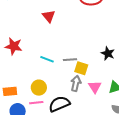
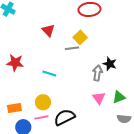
gray line: (70, 60) -> (72, 48), moved
yellow square: (81, 68) -> (80, 37), moved, turned 32
gray arrow: (76, 83) -> (97, 73), moved

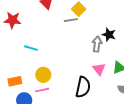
red star: (15, 63) -> (12, 20), moved
cyan line: (49, 74) -> (31, 48), moved
black semicircle: (65, 117) -> (83, 87), moved, turned 130

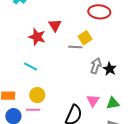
red star: (12, 20) -> (37, 37), moved
gray arrow: (97, 44) -> (96, 66), moved

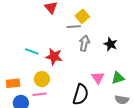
red star: (37, 37) -> (54, 57), moved
gray arrow: (96, 66) -> (84, 43), moved

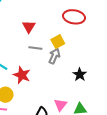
gray line: (74, 27) -> (35, 48), moved
gray arrow: (84, 43) -> (54, 56), moved

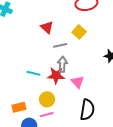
gray arrow: (54, 56) -> (62, 64), moved
pink triangle: (60, 105) -> (78, 82), moved

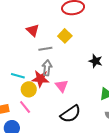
yellow circle: (47, 99) -> (29, 89), moved
black semicircle: (87, 110) -> (70, 114), turned 45
pink line: (47, 115) -> (25, 107), moved, turned 64

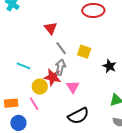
yellow square: (65, 36) -> (84, 52), moved, turned -32
gray line: (45, 49) -> (61, 48), turned 56
cyan line: (18, 76) -> (23, 66), moved

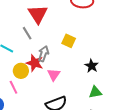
red triangle: (51, 28) -> (38, 14), size x1.5
gray line: (61, 48) -> (27, 33), moved
black star: (109, 66) -> (92, 66), moved

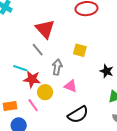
red star: (35, 63) -> (32, 79), moved
yellow circle: (21, 71) -> (45, 92), moved
pink triangle: (54, 75) -> (71, 86), turned -32

